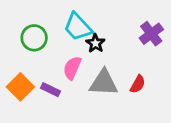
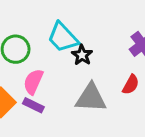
pink semicircle: (72, 68) -> (33, 82), moved
red semicircle: (138, 84) -> (131, 85), moved

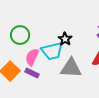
cyan trapezoid: (63, 37) -> (52, 51), moved, turned -60

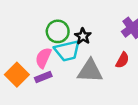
green circle: (20, 35) -> (58, 31), moved
purple rectangle: (32, 73) -> (43, 77), turned -48

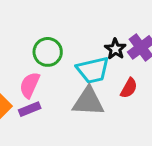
black star: (83, 36) -> (115, 49), moved
cyan trapezoid: (67, 51) -> (93, 70), moved

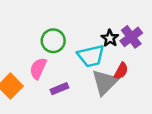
gray triangle: (88, 102) -> (105, 82), moved, turned -48
purple rectangle: (30, 109) -> (59, 89), moved

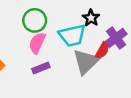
purple cross: (131, 37) -> (116, 38), moved
pink semicircle: (38, 68) -> (37, 43), moved

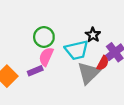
purple rectangle: (41, 68) -> (35, 71), moved

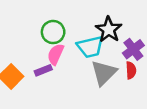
black star: (93, 35) -> (109, 30), size x1.5
red semicircle: (103, 63) -> (131, 70), moved, turned -32

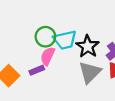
black star: (109, 30) -> (88, 46), moved
cyan trapezoid: (90, 47) -> (65, 40), moved

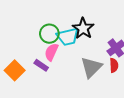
black star: (88, 46) -> (83, 28), moved
purple rectangle: (37, 70) -> (41, 65), turned 56

